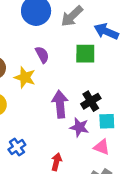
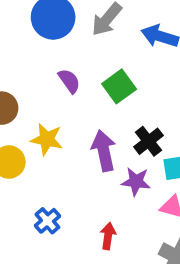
green square: (85, 54) -> (119, 86), moved, turned -30
yellow star: (25, 77) -> (47, 139), moved

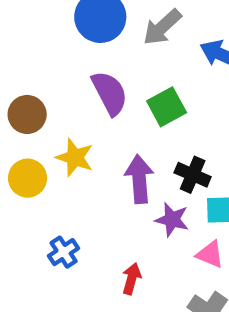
purple semicircle: (69, 81) -> (110, 93), size x1.5
black cross: (148, 141) -> (193, 175), turned -36

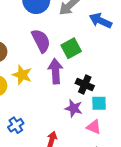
purple arrow: (139, 179) -> (55, 71), moved

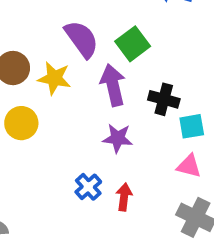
yellow star: (22, 75) -> (54, 78), moved
purple star: (74, 108) -> (118, 138), moved
blue cross: (16, 125) -> (88, 187), moved

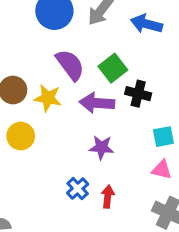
purple arrow: (113, 85) -> (97, 103), turned -72
black cross: (164, 99) -> (138, 94), moved

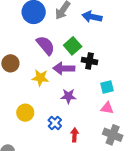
yellow star: (48, 98) -> (40, 78), moved
yellow circle: (21, 136) -> (25, 113), moved
red arrow: (108, 197) -> (75, 135), moved

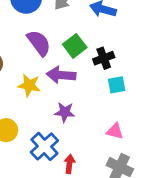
black cross: (89, 61) -> (104, 58), moved, turned -35
cyan square: (107, 87) -> (117, 85), moved
blue cross: (55, 123) -> (44, 146), size x1.5

